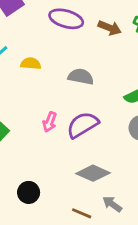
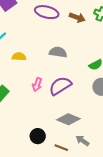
yellow semicircle: (31, 64) -> (19, 57), moved
black circle: (29, 192) -> (38, 136), moved

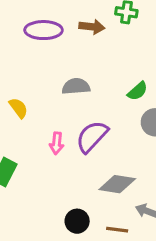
yellow semicircle: (19, 57) -> (19, 108), turned 64

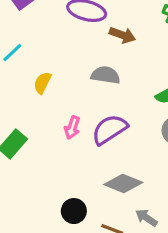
brown arrow: (92, 27) -> (122, 35), moved
yellow semicircle: (19, 108) -> (42, 83), turned -130

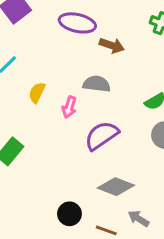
pink arrow: (72, 128) -> (69, 107), moved

